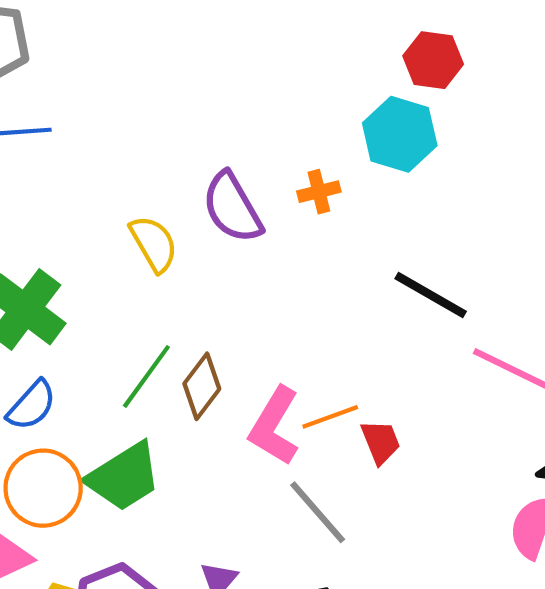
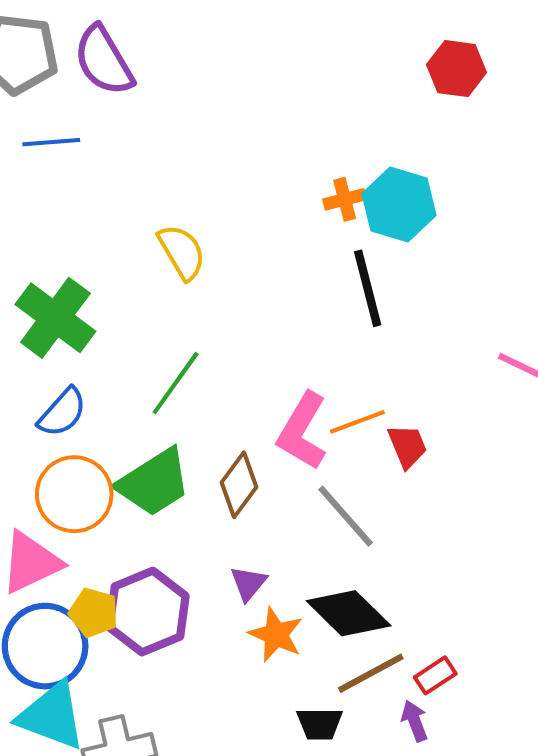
cyan hexagon: (400, 134) -> (399, 205), moved
purple semicircle: (232, 208) -> (104, 61), moved
black line: (431, 295) -> (368, 288), moved, turned 46
brown diamond: (202, 386) -> (239, 485), moved

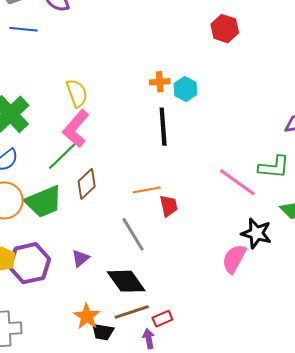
cyan hexagon: (399, 205) -> (185, 89), size x0.7
pink L-shape: (302, 431) -> (76, 129), moved
brown diamond: (239, 485) -> (87, 184), moved
orange star: (276, 635) -> (87, 316), moved

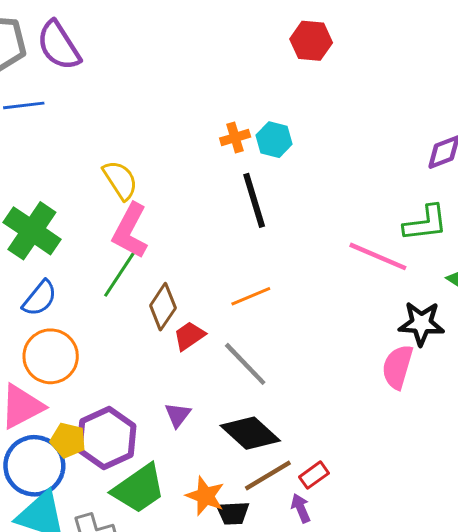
green trapezoid: (44, 202) -> (139, 489), moved
red trapezoid: (169, 206) -> (189, 336), moved, turned -100

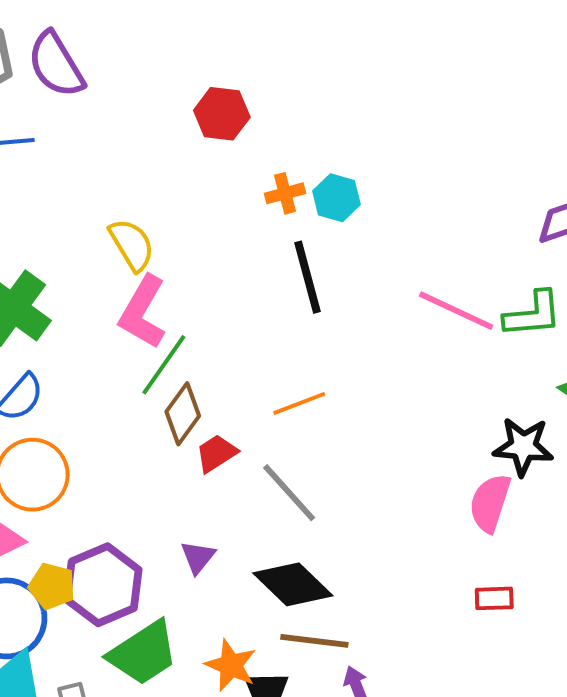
red hexagon: (311, 41) -> (222, 114), moved
pink line: (378, 256) -> (456, 311), moved
green line: (120, 274) -> (164, 365), moved
brown line: (268, 475) -> (314, 641), turned 36
red rectangle: (314, 475) -> (494, 598), moved, turned 32

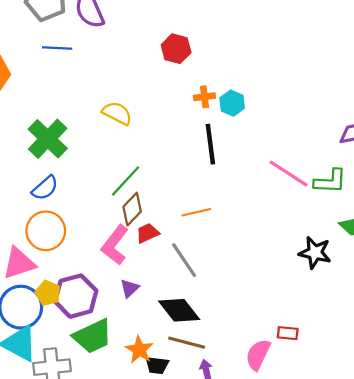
yellow semicircle: (132, 245) -> (117, 113), turned -40
pink L-shape: (143, 312) -> (115, 245), moved
pink semicircle: (490, 503) -> (258, 355), moved

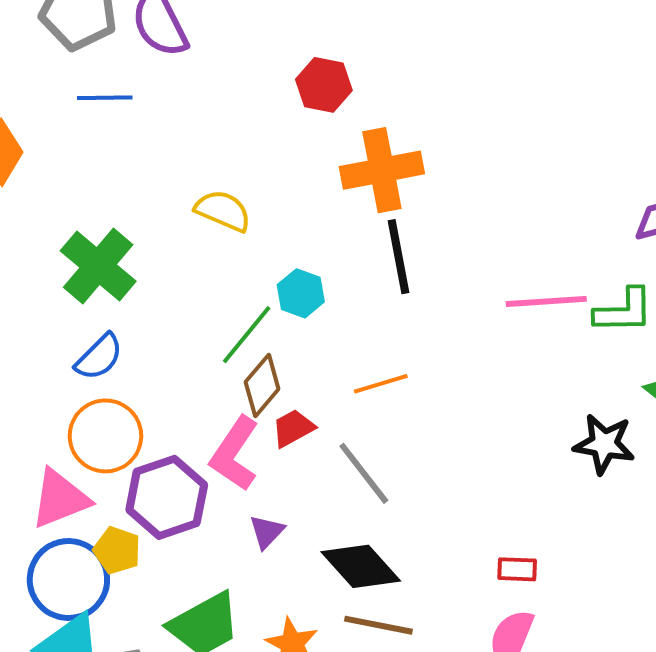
orange cross: (204, 97) -> (382, 170), size x2.0
cyan hexagon: (232, 103) -> (301, 293), moved
pink line: (289, 174) -> (546, 301), turned -33
purple hexagon: (76, 296) -> (167, 497), moved
red rectangle: (288, 333) -> (517, 569), moved

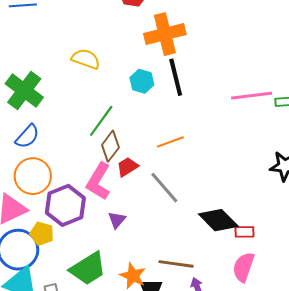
cyan hexagon: (301, 293) -> (142, 81), moved
black diamond: (361, 566) -> (218, 220), moved

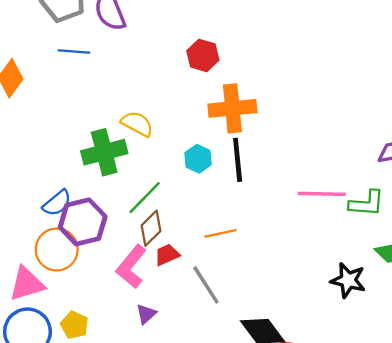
green cross: (24, 90) -> (104, 152), moved, turned 30
purple hexagon: (65, 205) -> (83, 222), moved
yellow pentagon: (42, 234) -> (74, 325), moved

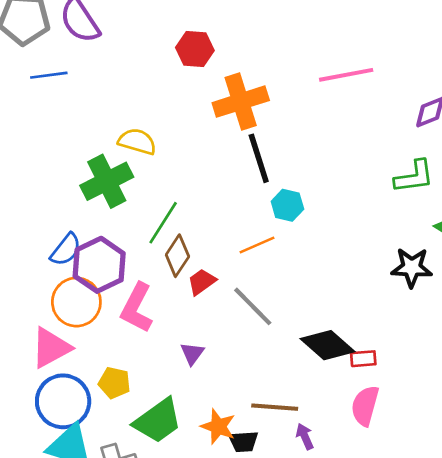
cyan hexagon: (198, 159) -> (287, 205), moved
pink line: (322, 194) -> (346, 75), moved
pink L-shape: (131, 267) -> (137, 308), moved

